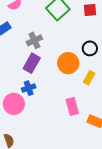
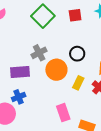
gray cross: (34, 40) -> (39, 53), moved
purple rectangle: (32, 63) -> (20, 72), turned 60

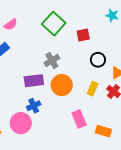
red square: (75, 15) -> (83, 35), moved
black circle: (77, 54) -> (98, 60), moved
orange circle: (56, 70) -> (62, 85), moved

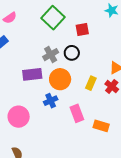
black circle: (98, 60) -> (72, 53), moved
blue cross: (34, 106) -> (51, 101), moved

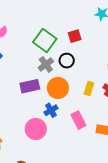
green square: (53, 18) -> (45, 40), moved
pink circle: (19, 117) -> (36, 129), moved

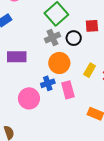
red square: (75, 36) -> (92, 26), moved
purple rectangle: (30, 86) -> (17, 57), moved
pink rectangle: (78, 120) -> (68, 90), moved

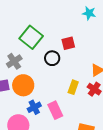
gray cross: (52, 37) -> (14, 61), moved
orange circle: (59, 63) -> (23, 85), moved

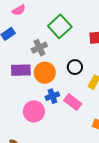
black circle: (52, 58) -> (75, 67), moved
pink rectangle: (55, 110) -> (73, 102), turned -36

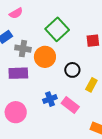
gray cross: (39, 48) -> (23, 49), moved, turned 35
orange circle: (45, 73) -> (45, 57), moved
pink circle: (34, 111) -> (16, 112), moved

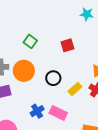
green square: (57, 29) -> (30, 41), size x0.6
yellow rectangle: (91, 85) -> (75, 89), turned 32

